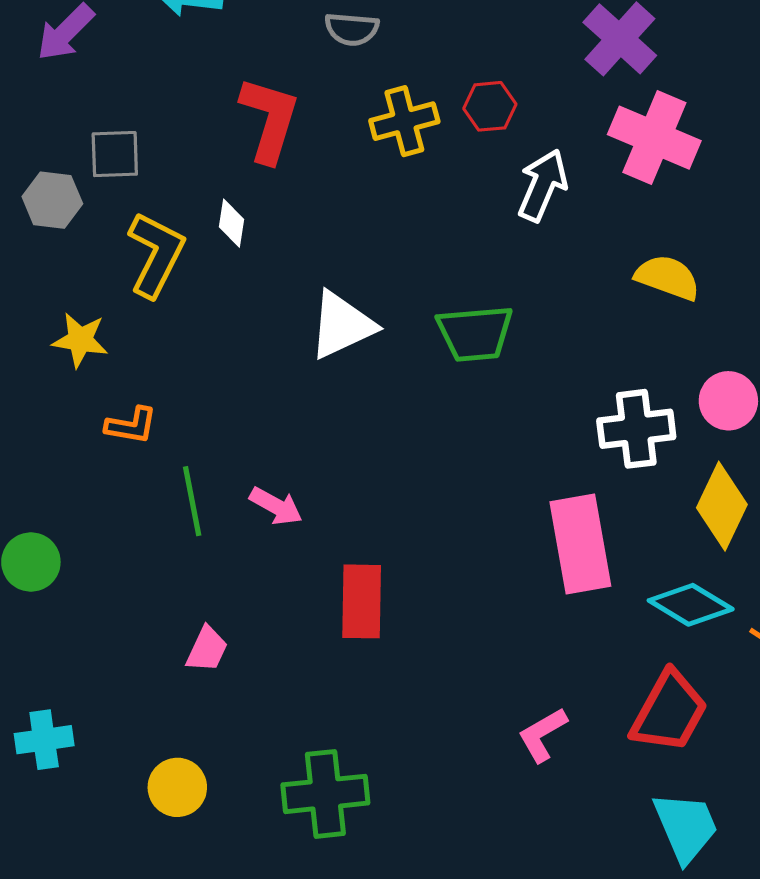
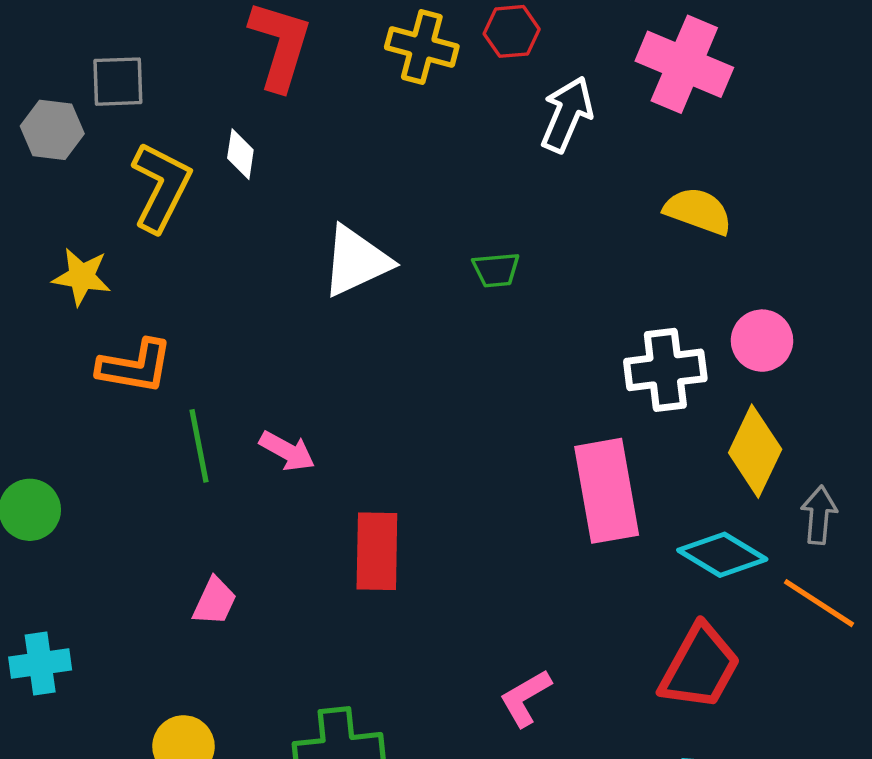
yellow cross: (404, 121) -> (422, 47), turned 30
green trapezoid: (475, 333) -> (496, 270), size x0.6
orange L-shape: (131, 425) -> (135, 366), size x1.4
pink L-shape: (543, 735) -> (525, 698), moved
cyan cross: (44, 740) -> (40, 663), moved

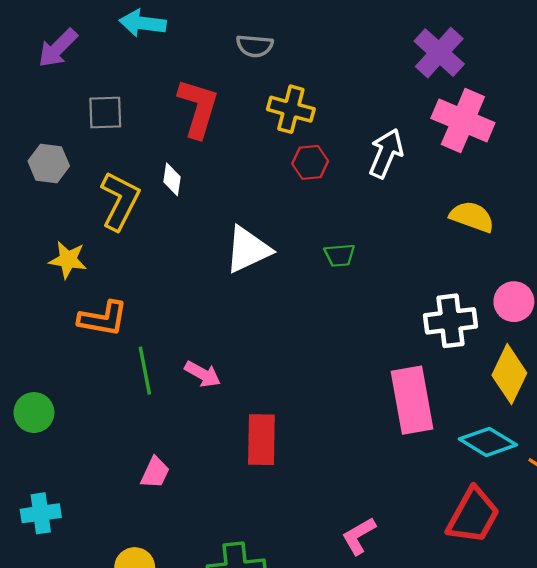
red hexagon: (512, 31) -> (310, 162), moved
gray square: (118, 82) -> (105, 113), moved

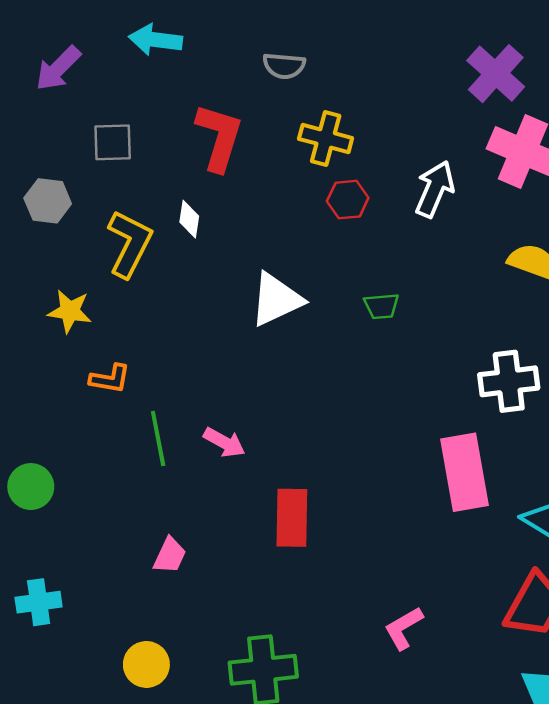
orange L-shape: (103, 319) -> (110, 379), size x0.7

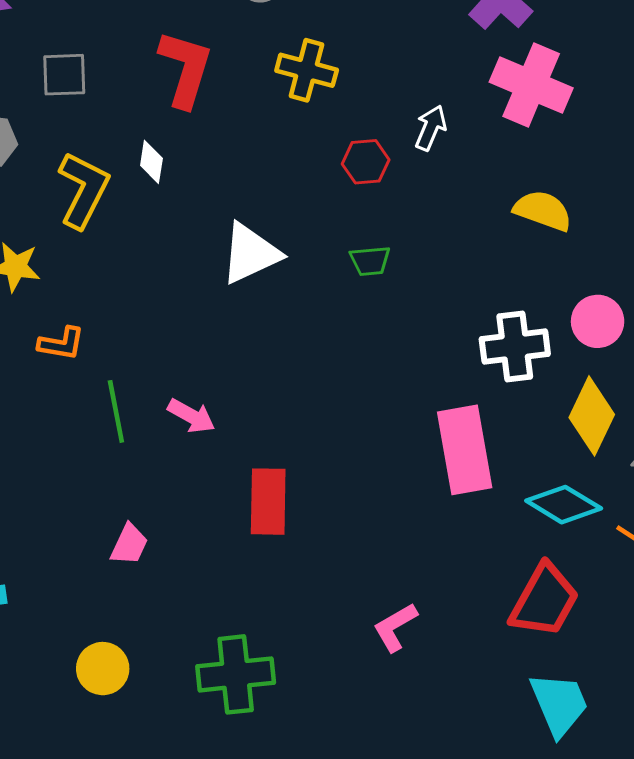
white arrow: (435, 189) -> (431, 128), size x0.7
red hexagon: (348, 200) -> (366, 162), moved

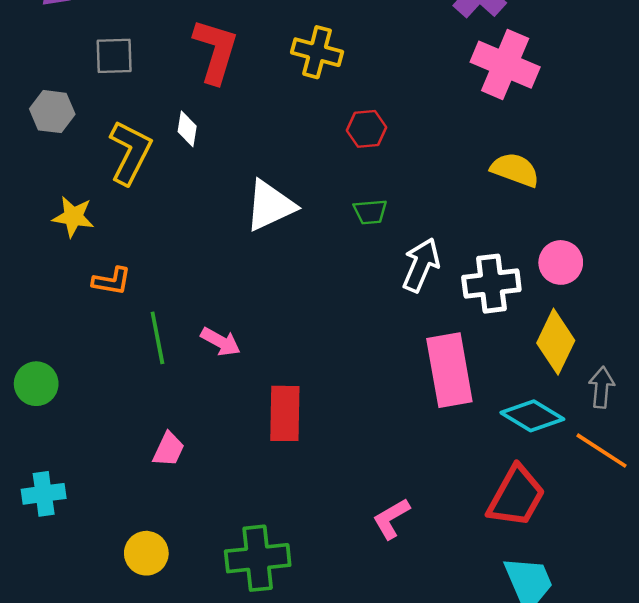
white arrow: (431, 128) -> (421, 265), moved, size x1.4

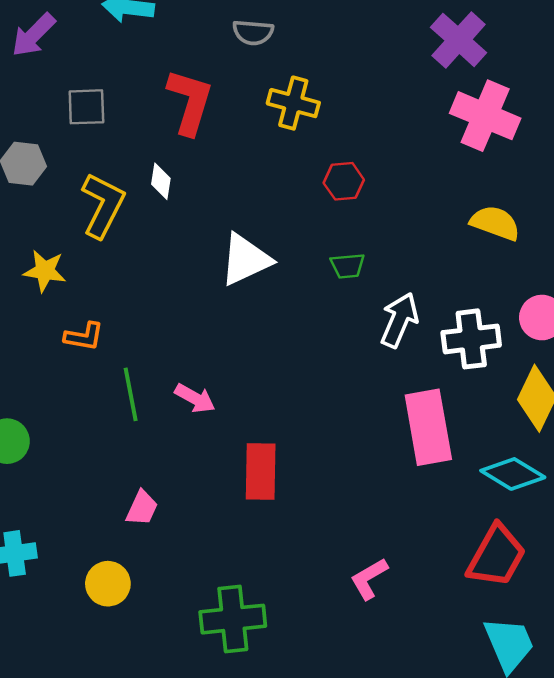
yellow circle: (146, 553) -> (108, 584), moved

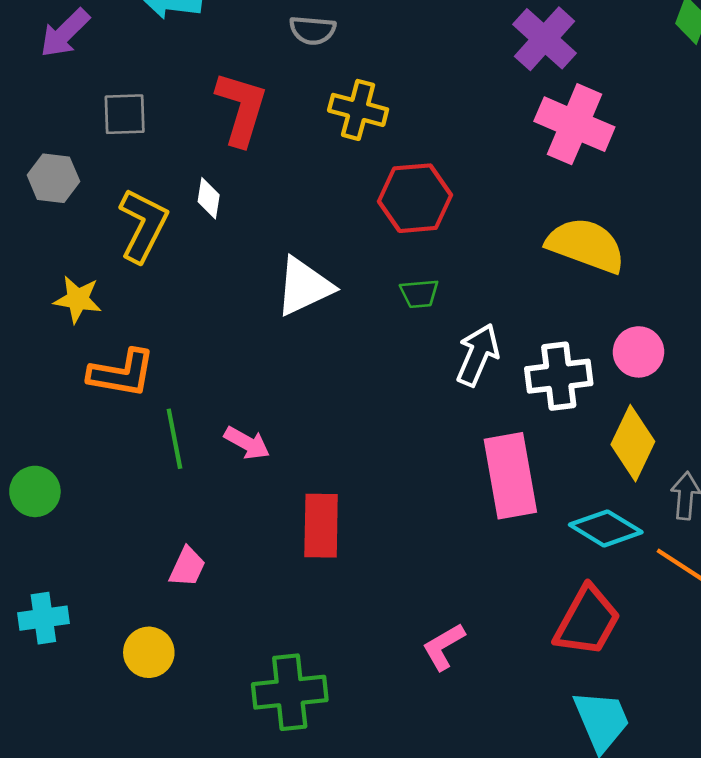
red hexagon: (344, 181) -> (415, 198), size x1.6
yellow semicircle: (495, 223) -> (586, 245), size x1.4
orange L-shape: (84, 336) -> (122, 373), size x1.5

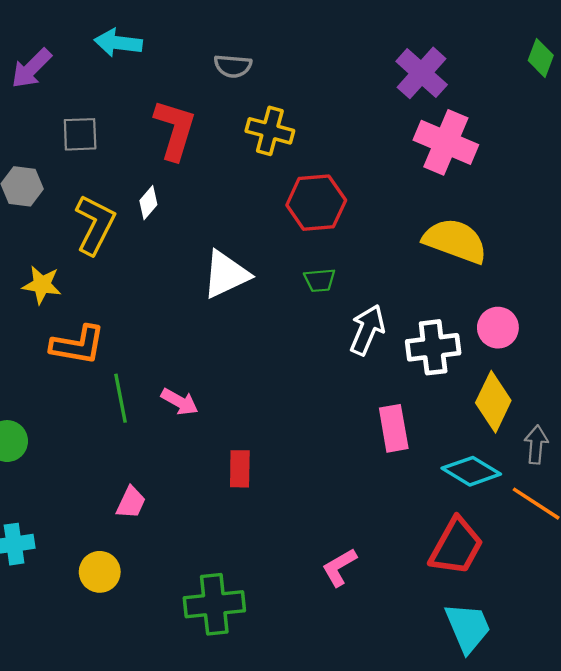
white diamond: (209, 198) -> (148, 203), turned 32
pink rectangle: (510, 476) -> (394, 428), size x0.7
red rectangle: (321, 526) -> (240, 469), size x0.7

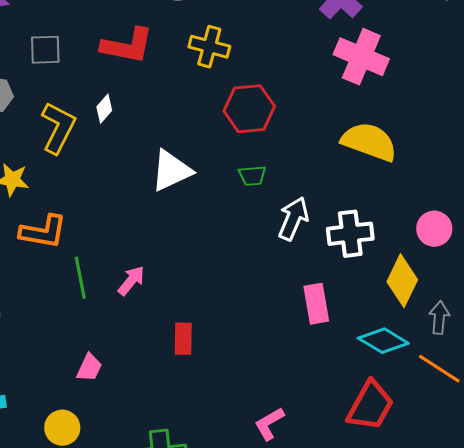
red L-shape: (175, 130) -> (127, 46), turned 84
pink circle: (498, 328) -> (434, 229), moved
pink arrow: (180, 402) -> (131, 281), turned -80

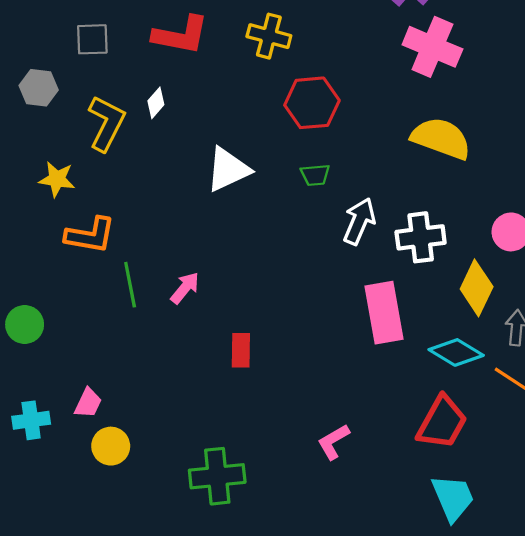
pink rectangle: (316, 304) -> (384, 313), size x1.4
pink trapezoid: (89, 368) -> (88, 403), moved

